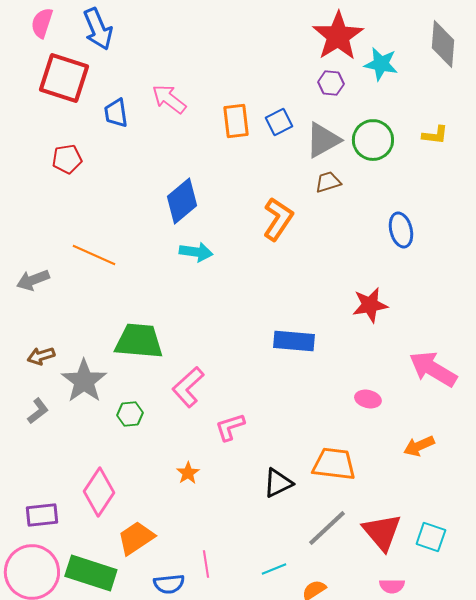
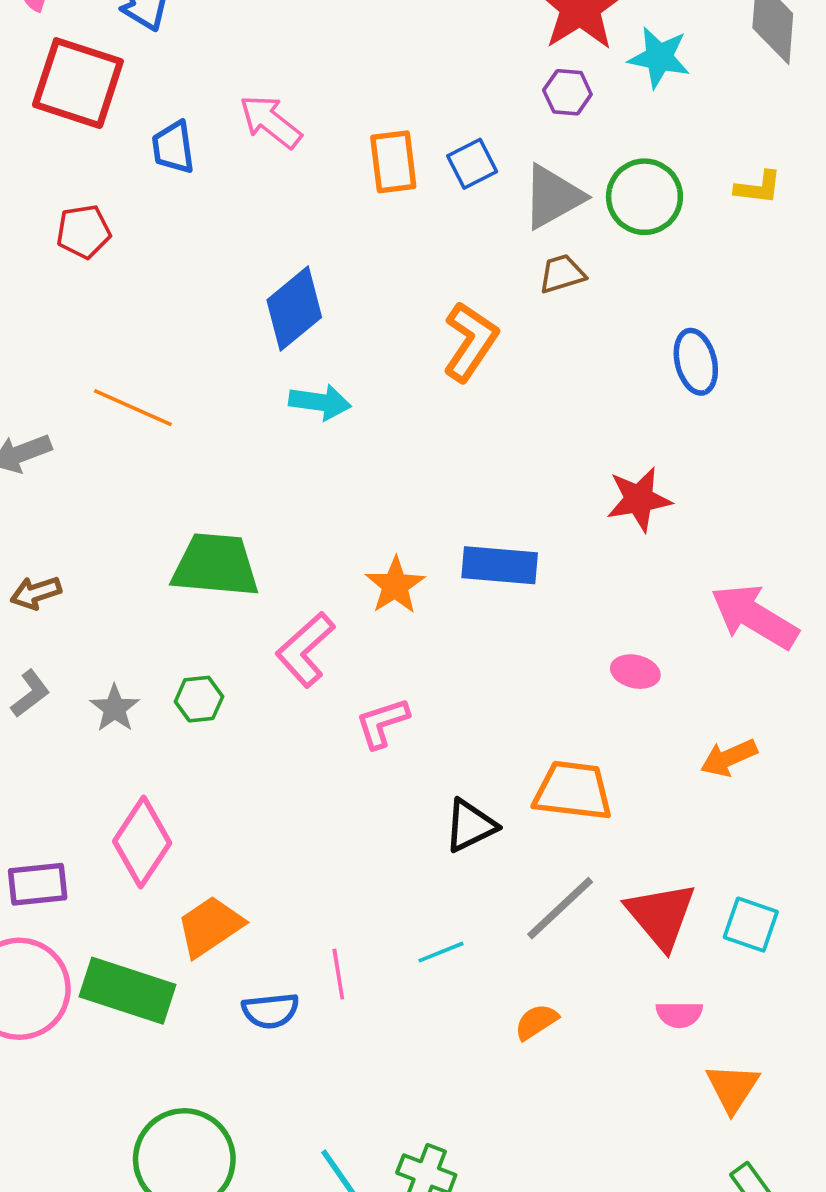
gray star: (84, 381) -> (115, 708), moved, size x0.6
orange star: (188, 473) -> (395, 585), moved, size x1.4
cyan line: (274, 569) -> (441, 952), moved

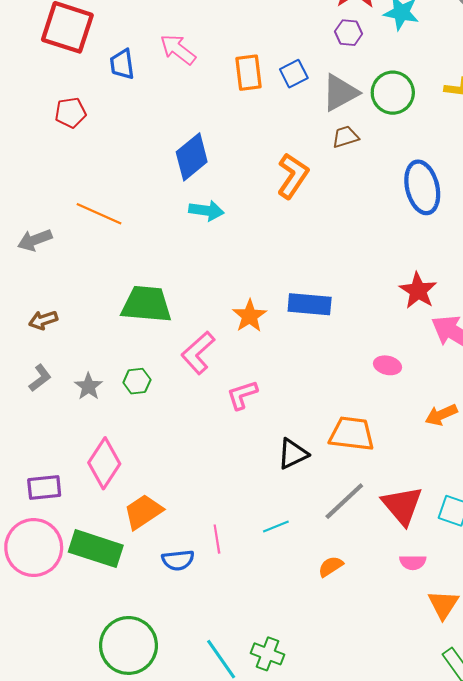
blue ellipse: (696, 362) -> (422, 187), size x1.4
red star: (639, 499) -> (418, 291), moved, turned -30

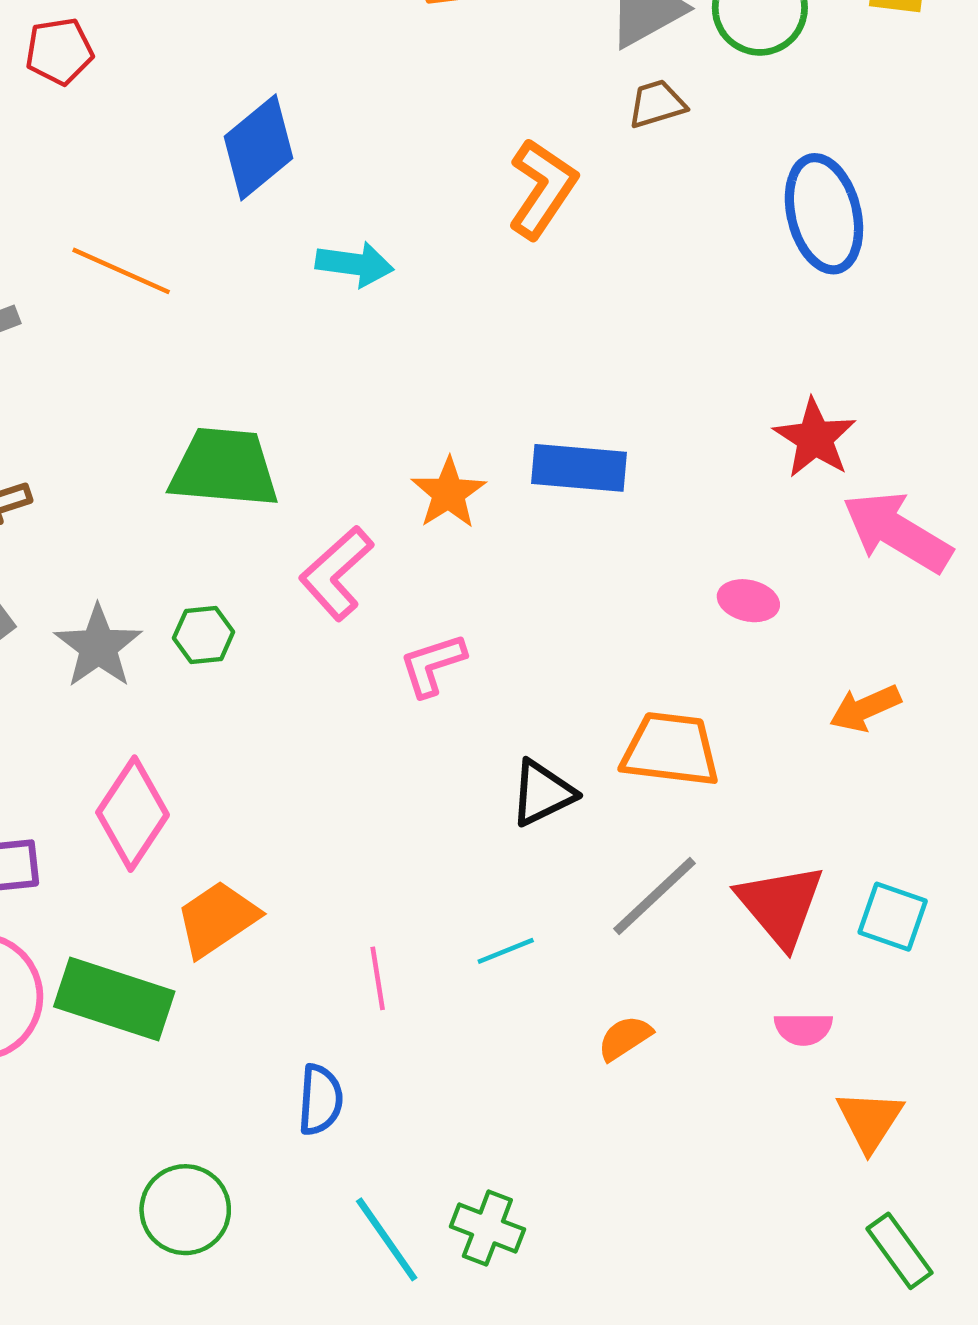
blue diamond: (192, 157) -> (258, 147), moved
gray star: (88, 386) -> (98, 646), size x1.4
blue semicircle: (178, 560) -> (320, 1100), moved, turned -80
green circle: (128, 645) -> (185, 1210), size x0.7

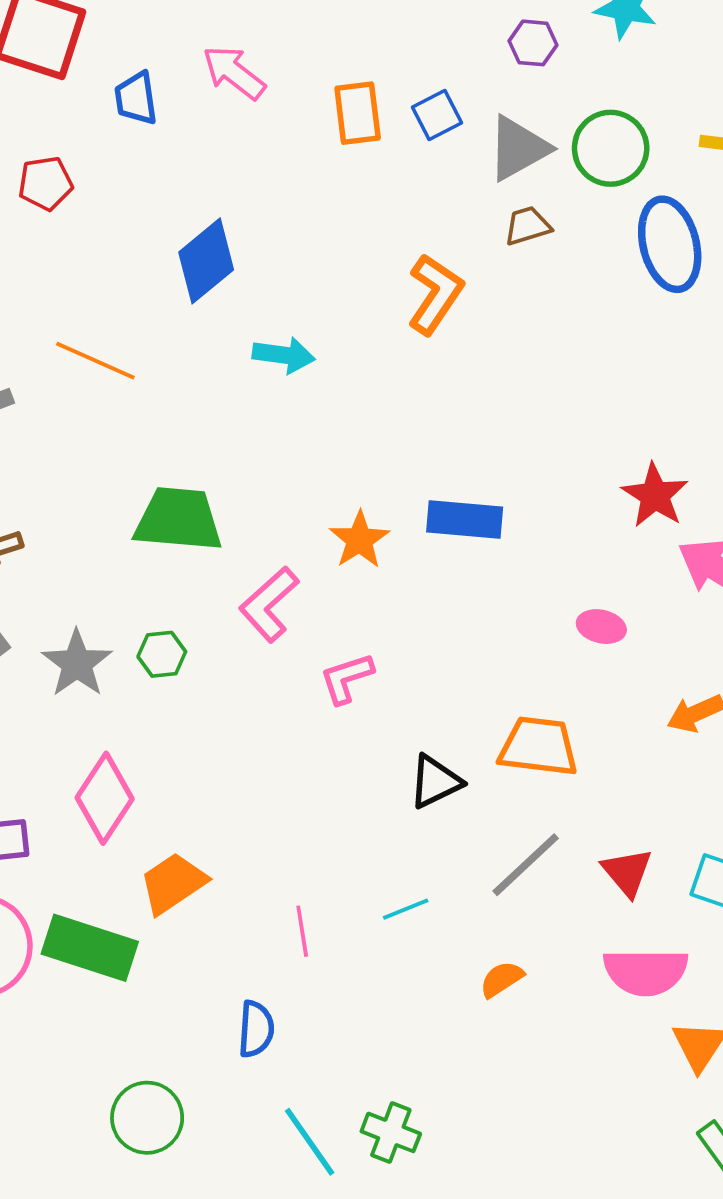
blue ellipse: (824, 214) -> (670, 244), moved
red triangle: (780, 905) -> (627, 872), size x0.7
pink semicircle: (803, 1029) -> (646, 972), size x1.8

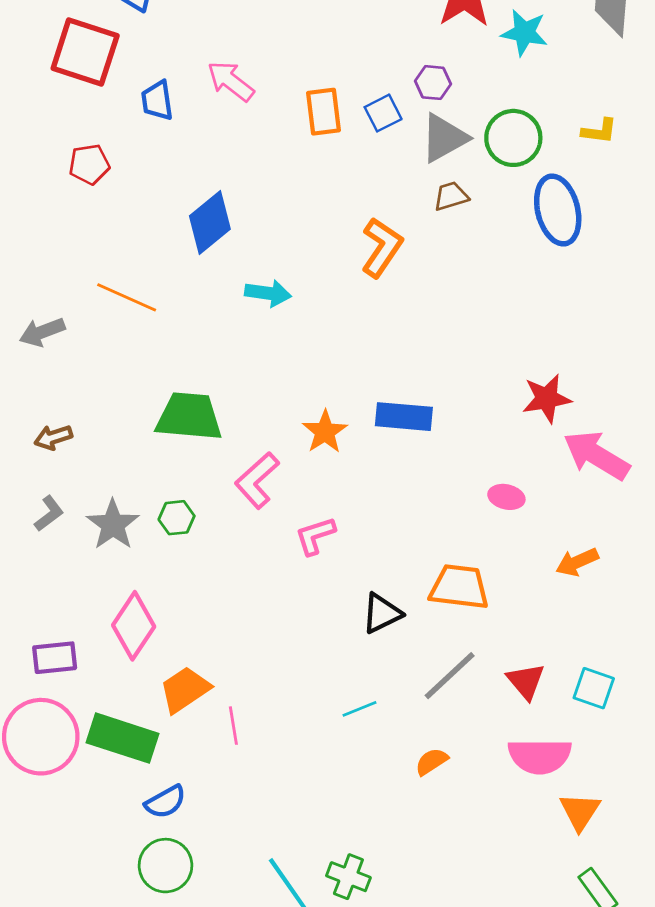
purple hexagon: (533, 43) -> (433, 83), moved
red star: (655, 495) -> (547, 399), turned 30
pink line: (302, 931) -> (233, 726), moved
blue semicircle: (256, 1029) -> (165, 802), moved, turned 57

